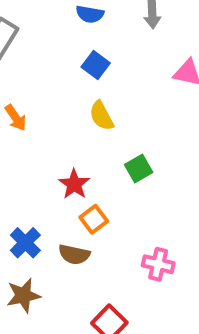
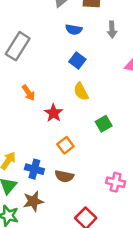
red star: (74, 184) -> (54, 113), moved
orange square: (94, 219) -> (65, 145), moved
blue cross: (25, 243) -> (34, 169), turned -30

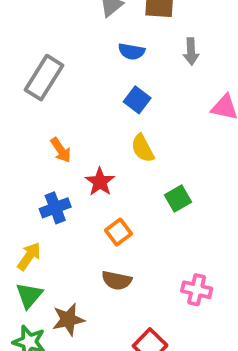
blue cross: (34, 169) -> (55, 208), moved, turned -36

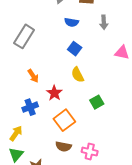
orange square: (118, 232) -> (64, 120), size x1.5
pink cross: (197, 290) -> (90, 152), moved

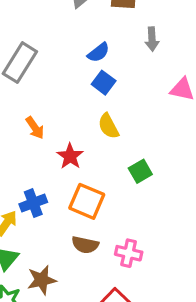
blue semicircle: (72, 22) -> (98, 52), moved, turned -48
blue cross: (30, 107) -> (33, 203), moved
orange square: (64, 120) -> (87, 201), turned -30

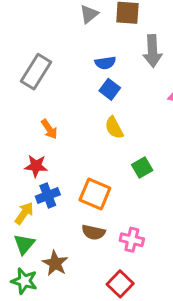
gray arrow: (152, 39) -> (152, 51), size x1.5
blue semicircle: (98, 52) -> (105, 63), turned 30
red star: (70, 156) -> (36, 166), moved, turned -30
brown star: (42, 280) -> (55, 263), turned -30

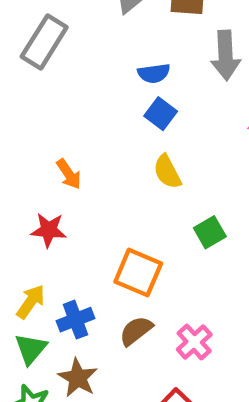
gray rectangle: (36, 72) -> (44, 42), moved
blue cross: (48, 195) -> (76, 320), moved
brown semicircle: (93, 232) -> (136, 331), turned 130
pink cross: (132, 240) -> (194, 342), turned 35

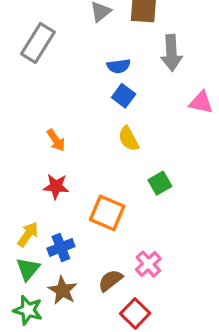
red star: (49, 230) -> (56, 186), moved
brown semicircle: (136, 331) -> (110, 280), moved

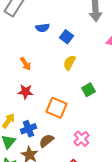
blue semicircle: (119, 66) -> (42, 28), moved
yellow semicircle: (129, 139) -> (70, 63), turned 56
brown semicircle: (110, 280) -> (46, 141), moved

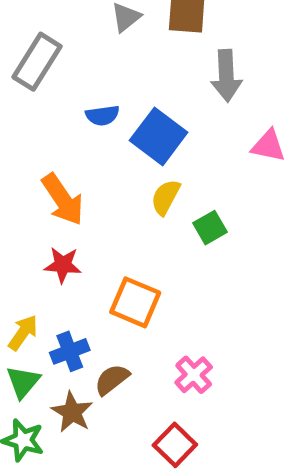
blue square: (66, 37) -> (159, 136), size x1.6
orange arrow: (26, 64) -> (63, 200), size x1.6
green square: (88, 90) -> (210, 228), moved

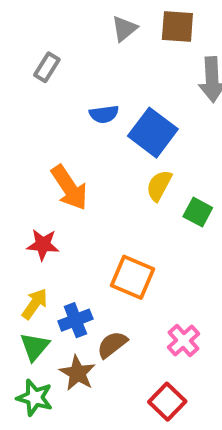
gray rectangle: (37, 62) -> (47, 67), size x0.6
green square: (210, 228) -> (198, 212), turned -32
red star: (63, 265) -> (43, 245), moved

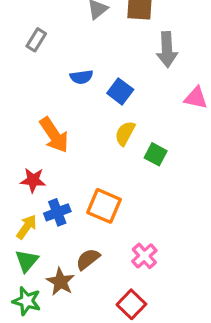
blue square: (153, 133) -> (120, 91), size x0.7
blue cross: (75, 320) -> (57, 212), moved

